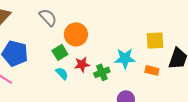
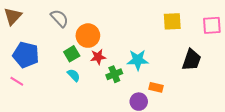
yellow square: (155, 40) -> (172, 21), moved
red star: (82, 64) -> (98, 57), moved
orange rectangle: (152, 70) -> (156, 87), moved

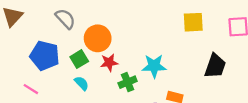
blue pentagon: (26, 55) -> (45, 56), moved
pink line: (17, 81) -> (31, 89), moved

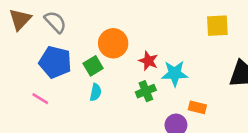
gray semicircle: (65, 19) -> (55, 22), moved
red star: (109, 63) -> (148, 61), moved, turned 30
cyan semicircle: (82, 83) -> (96, 92), turned 56

